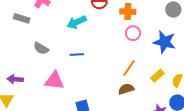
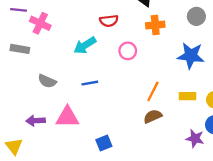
orange cross: (128, 12) -> (155, 25), moved
pink circle: (133, 33) -> (128, 51), moved
yellow rectangle: (157, 76) -> (187, 96), turned 48
purple arrow: (15, 79) -> (36, 121), moved

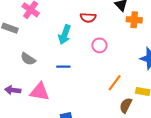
orange cross: (155, 25) -> (134, 20), moved
cyan arrow: (85, 45) -> (65, 35), turned -48
brown semicircle: (153, 116) -> (126, 105), moved, turned -49

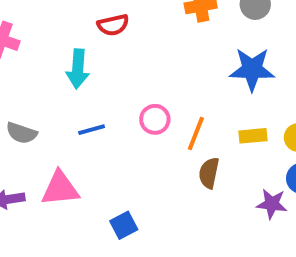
pink circle: (99, 45) -> (155, 119), moved
brown semicircle: (126, 105) -> (209, 173), moved

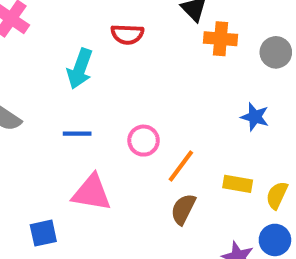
blue star: (252, 69) -> (255, 117), size x0.6
pink triangle: (60, 189) -> (92, 193), moved
blue square: (124, 225) -> (43, 233), moved

